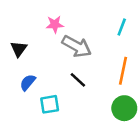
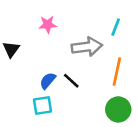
gray arrow: (77, 46) -> (87, 47), moved, turned -36
blue semicircle: (28, 82) -> (48, 81), moved

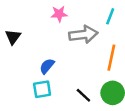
pink star: (48, 25) -> (59, 14), moved
black line: (71, 81) -> (83, 95), moved

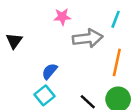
cyan square: (42, 89) -> (45, 95), turned -30

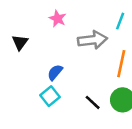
pink star: (62, 17) -> (58, 19), moved, turned 30

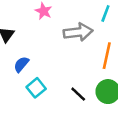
blue semicircle: (55, 72) -> (21, 64), moved

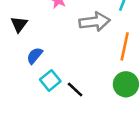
black line: (78, 94) -> (75, 90), moved

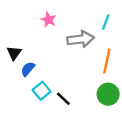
black triangle: (19, 24) -> (14, 53), moved

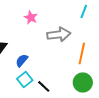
cyan line: (106, 22) -> (84, 11), moved
blue semicircle: (28, 69) -> (22, 60), moved

